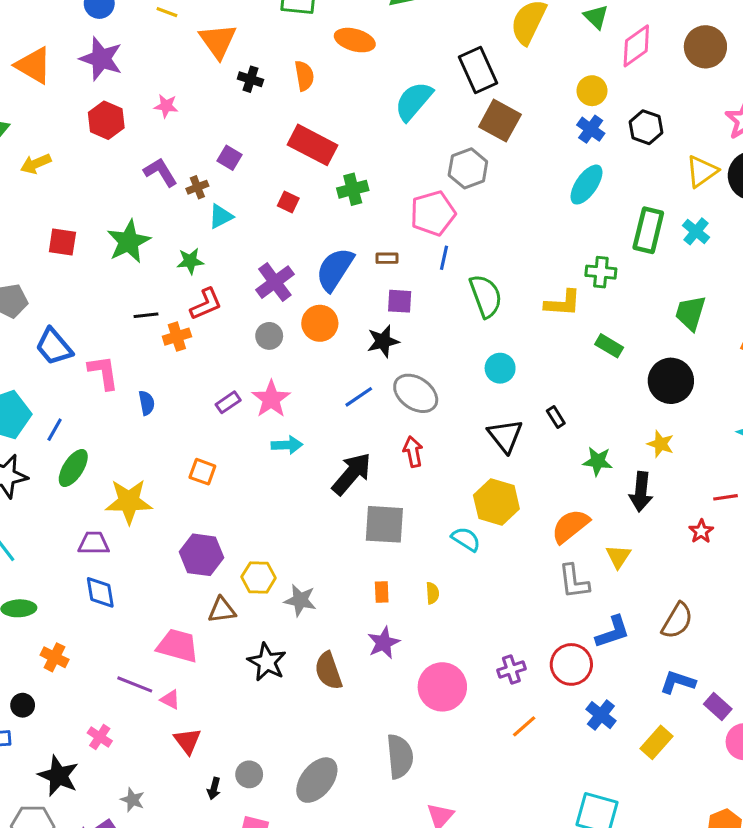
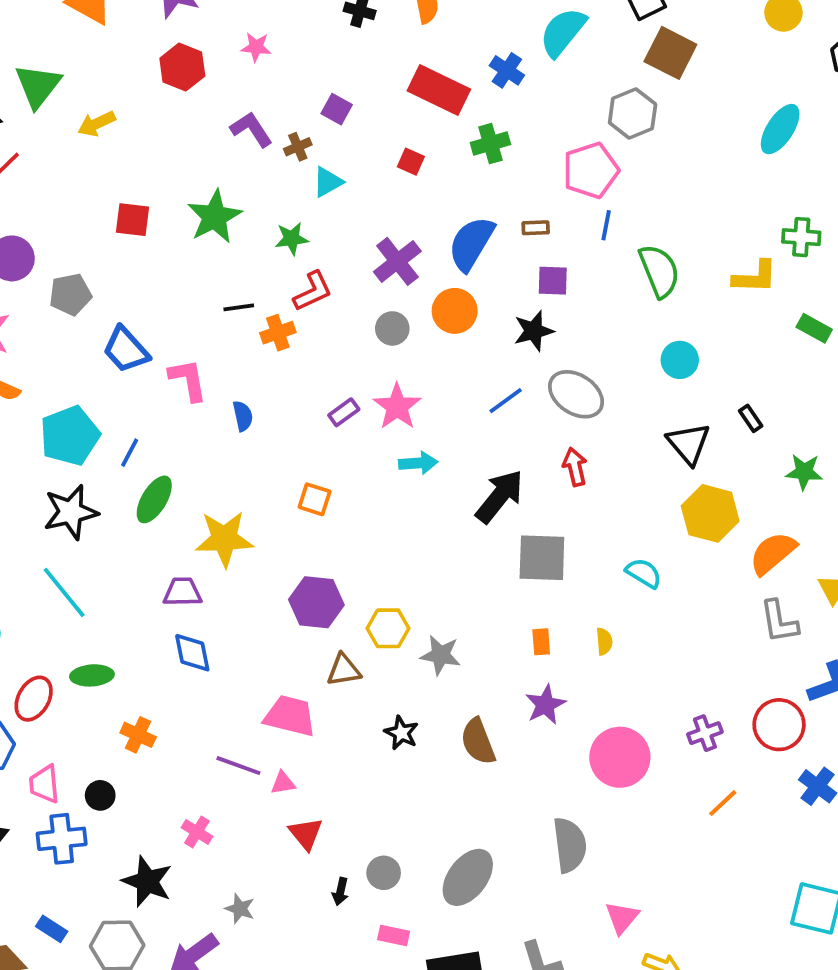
blue cross: (591, 129) -> (507, 70), moved
yellow hexagon: (496, 502) -> (710, 513), moved
black star: (267, 662) -> (401, 733), size x0.7
pink triangle: (170, 700) -> (283, 783), turned -35

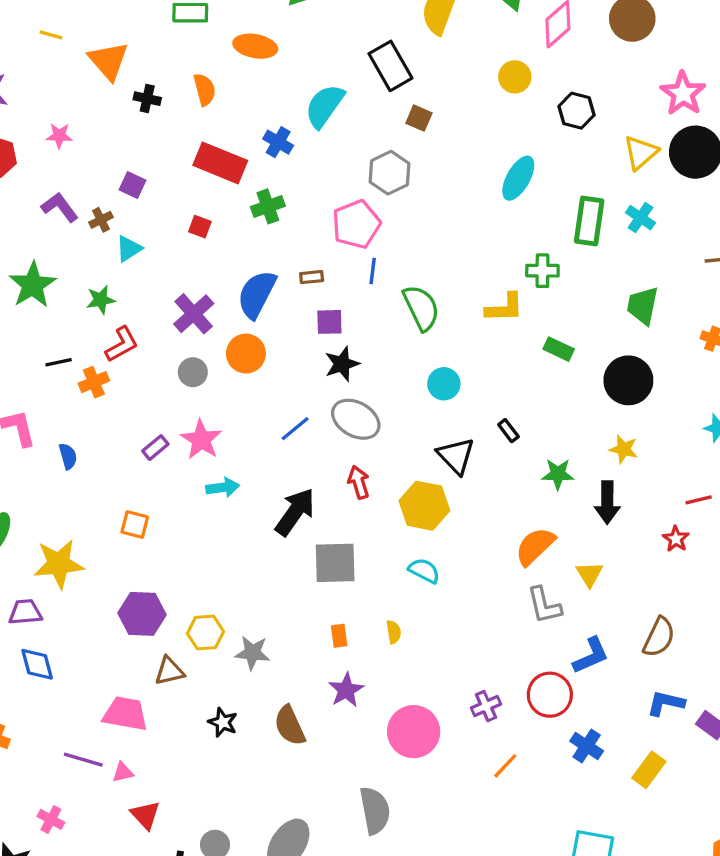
brown square: (670, 53) -> (419, 118), size x0.6
black star: (534, 331) -> (342, 364), moved
yellow hexagon: (710, 513) -> (424, 506), moved

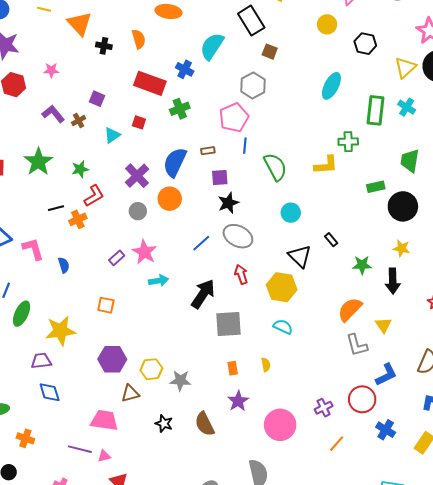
cyan triangle: (129, 249) -> (112, 135), moved
green rectangle: (559, 349) -> (376, 187), moved, turned -36

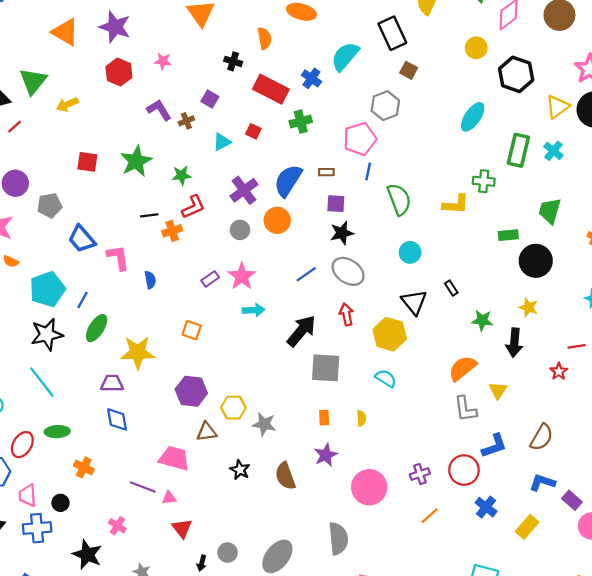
black hexagon: (365, 44) -> (516, 74), size x1.4
black cross: (104, 46) -> (233, 61), moved

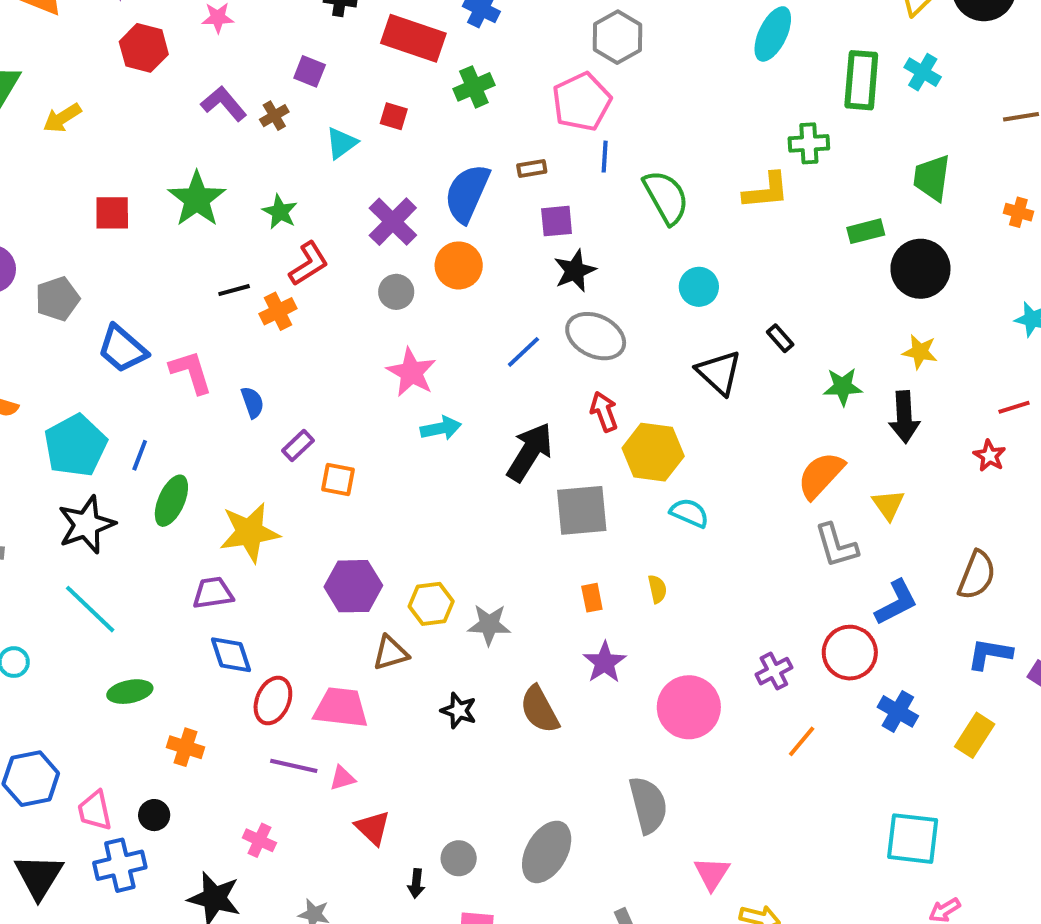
green star: (182, 175) -> (280, 212), turned -30
purple rectangle: (210, 279) -> (298, 446), moved
yellow hexagon: (390, 334) -> (653, 452), moved
red ellipse: (22, 445) -> (273, 701), moved

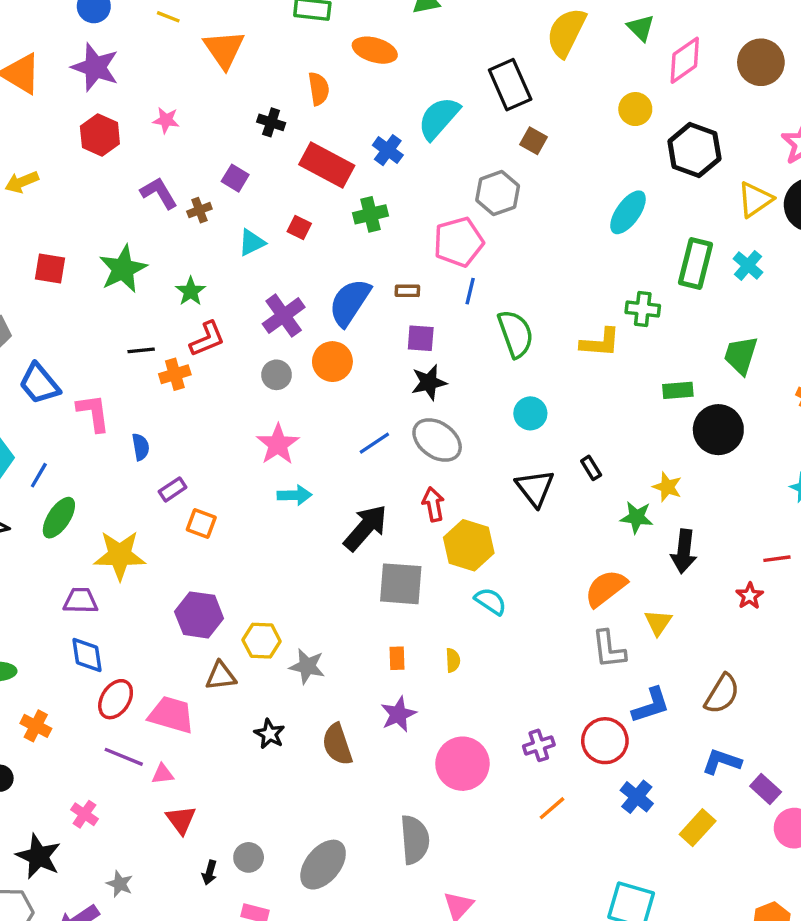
yellow star: (920, 352) -> (667, 487), moved

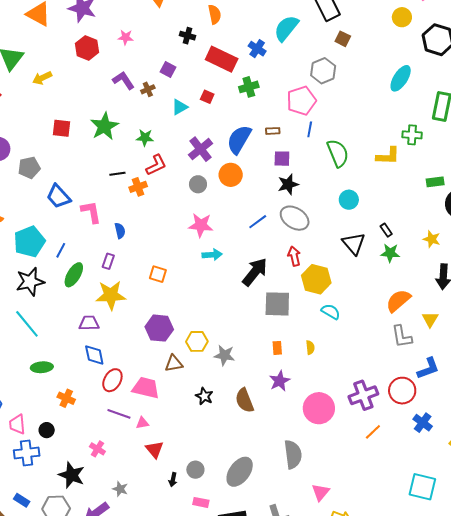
green star: (191, 291) -> (145, 138), turned -30
pink star: (278, 444) -> (201, 225), turned -30
purple rectangle: (173, 489) -> (108, 261), moved, turned -35
green star: (637, 517) -> (390, 253), moved
purple cross: (539, 745) -> (363, 395), size x1.6

